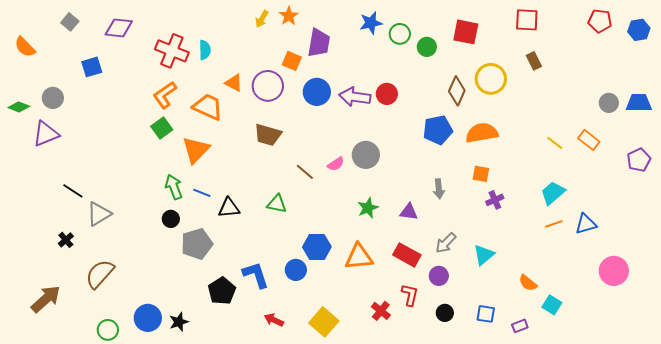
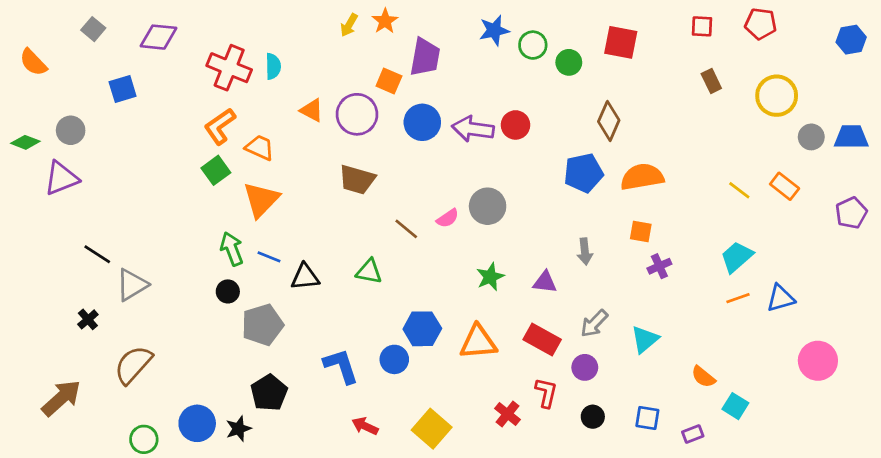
red square: (527, 20) -> (702, 26), size x0.7
red pentagon: (600, 21) -> (761, 24), moved
yellow circle: (491, 79) -> (777, 96), moved
orange trapezoid: (208, 107) -> (260, 148), moved, size x0.7
black pentagon: (222, 291) -> (269, 393), moved

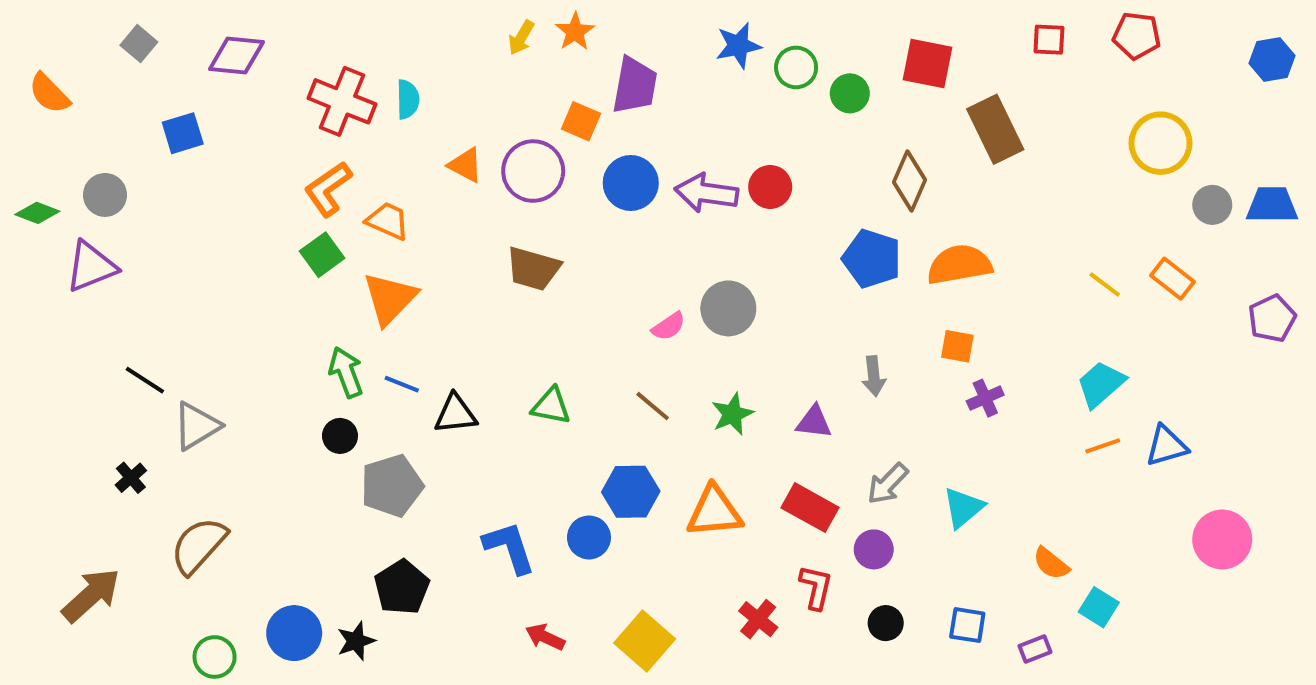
brown rectangle: (711, 81) -> (995, 129), moved, size x1.8
blue pentagon: (583, 173) -> (872, 259), turned 30
brown line: (406, 229) -> (653, 406), moved

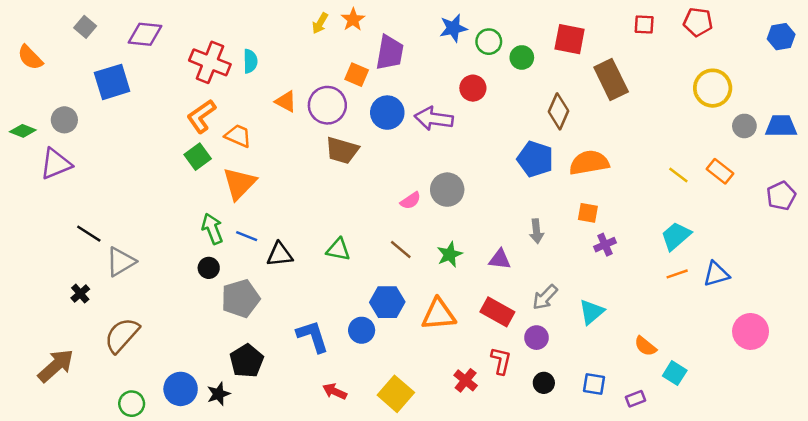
blue square: (183, 133) -> (112, 82), size x1.4
red circle: (770, 187) -> (473, 88), moved
brown trapezoid: (533, 269) -> (342, 150), moved

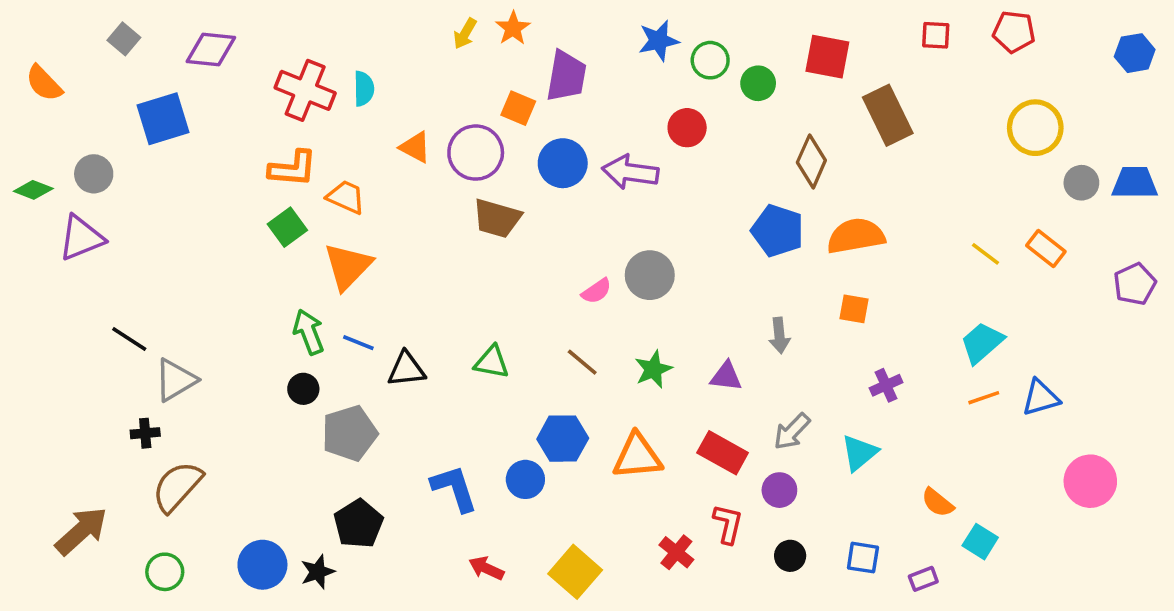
orange L-shape: (201, 116) -> (293, 169), turned -140
purple cross: (605, 245) -> (886, 385), moved
black cross: (80, 294) -> (145, 433), moved, turned 36
green circle: (132, 404) -> (165, 572), moved

